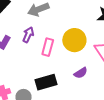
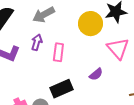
yellow circle: (74, 40) -> (91, 24), moved

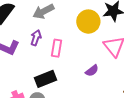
black rectangle: (62, 89) -> (46, 79), moved

